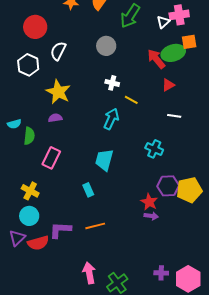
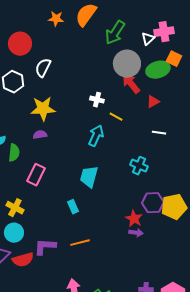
orange square: (189, 42) -> (174, 59), turned 35
gray circle: (106, 46) -> (127, 64), moved, size x1.4
red arrow: (156, 59) -> (131, 84), moved
yellow star: (58, 92) -> (43, 109), turned -30

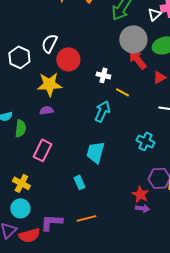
red circle: (20, 44) -> (68, 59), moved

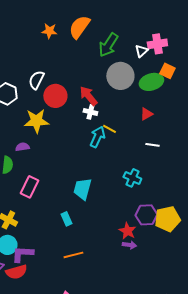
red arrow: (137, 59) -> (88, 96), moved
purple semicircle: (46, 110) -> (22, 147), moved
cyan arrow: (102, 111) -> (97, 137), moved
purple L-shape: (51, 222) -> (22, 254), moved

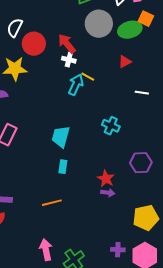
white line: (152, 145) -> (142, 93), moved
purple hexagon: (146, 215) -> (141, 163), moved
cyan rectangle: (66, 219) -> (63, 167), moved, turned 32
yellow pentagon: (167, 219) -> (146, 218), moved

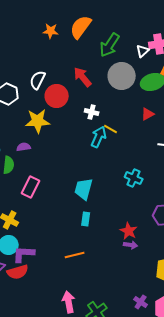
red arrow: (67, 44) -> (83, 77), moved
purple cross: (118, 250) -> (141, 302), turned 32

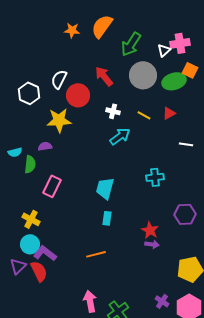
yellow line: (111, 129) -> (144, 115), moved
cyan arrow: (99, 137) -> (120, 136), turned 30
cyan cross: (134, 178) -> (155, 177), turned -30
purple L-shape: (24, 254) -> (45, 253), turned 35
red semicircle: (18, 272) -> (39, 271), turned -100

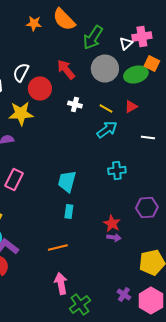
orange semicircle: (102, 26) -> (64, 20), turned -80
cyan arrow: (120, 136) -> (107, 130), moved
pink arrow: (90, 301) -> (61, 284), moved

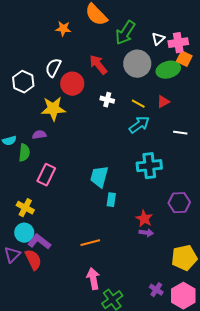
orange star: (34, 24) -> (63, 29), moved
pink cross: (142, 36) -> (178, 43), moved
cyan cross: (117, 170) -> (149, 166), size x1.4
cyan rectangle: (69, 212) -> (111, 200), moved

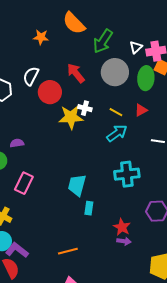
green ellipse: (168, 70) -> (146, 78), turned -70
yellow star: (53, 109) -> (71, 117), moved

